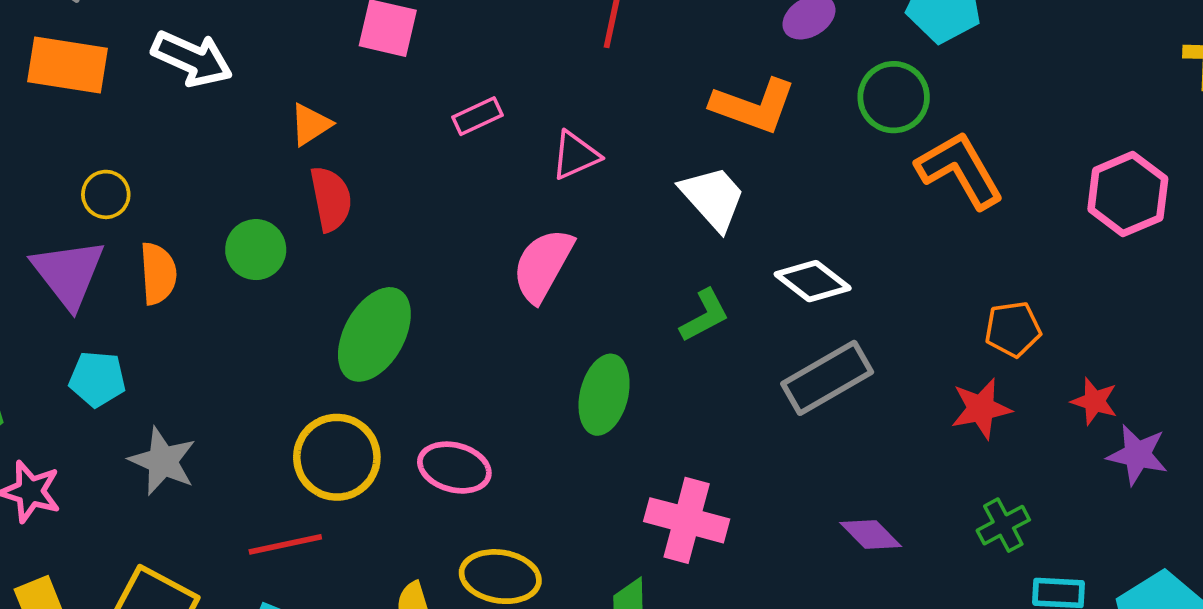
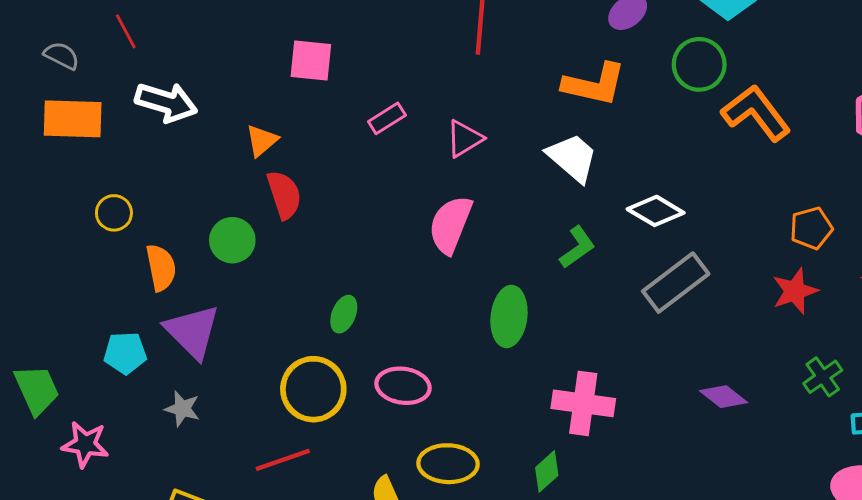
purple triangle: (68, 273) -> (192, 332), moved
green ellipse: (374, 334) -> (344, 314), moved, size x0.5
gray star: (163, 461) -> (182, 409), size x0.7

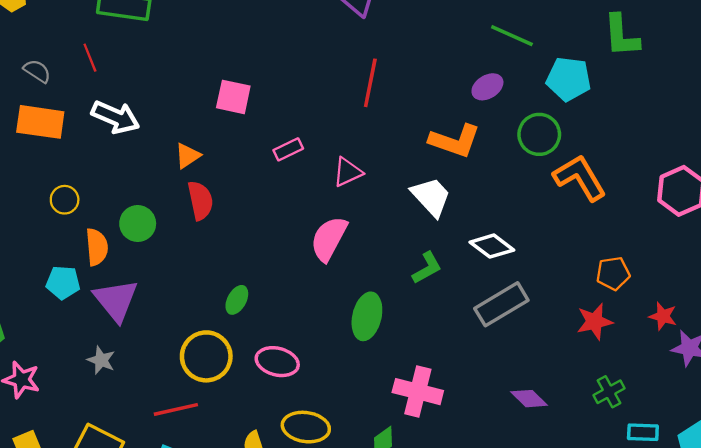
green circle: (232, 240) -> (138, 224), moved
cyan pentagon: (125, 353) -> (63, 283), moved

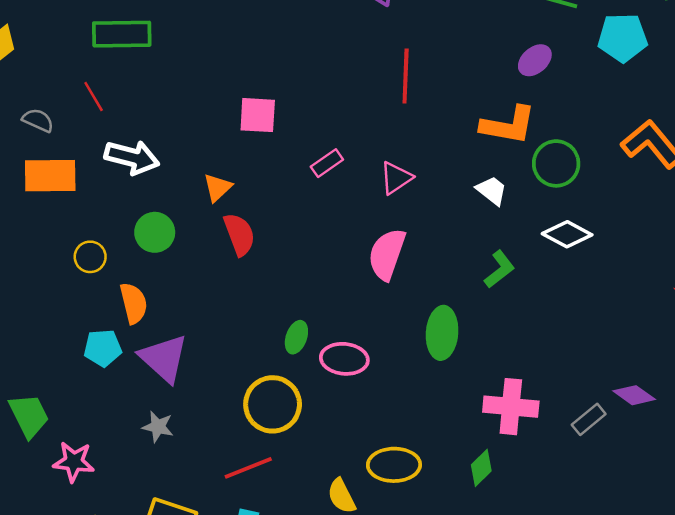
green circle: (539, 134) -> (556, 163), moved
white trapezoid: (431, 197) -> (492, 191), size x0.7
green circle: (138, 224) -> (155, 232), moved
gray rectangle: (501, 304) -> (589, 419), moved, size x0.6
pink ellipse: (277, 362) -> (344, 359), moved

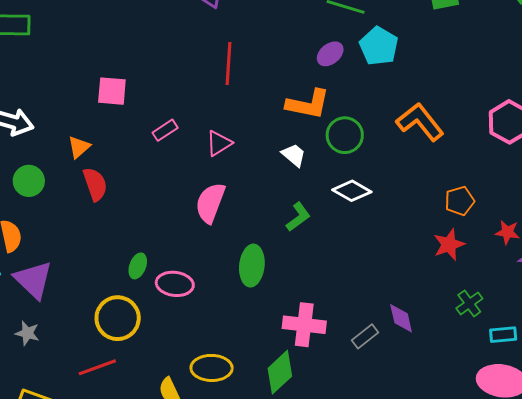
cyan pentagon: (623, 38) -> (379, 46), moved, turned 30
purple diamond: (634, 395) -> (401, 318), turned 40
green diamond: (481, 468) -> (280, 372), size x1.5

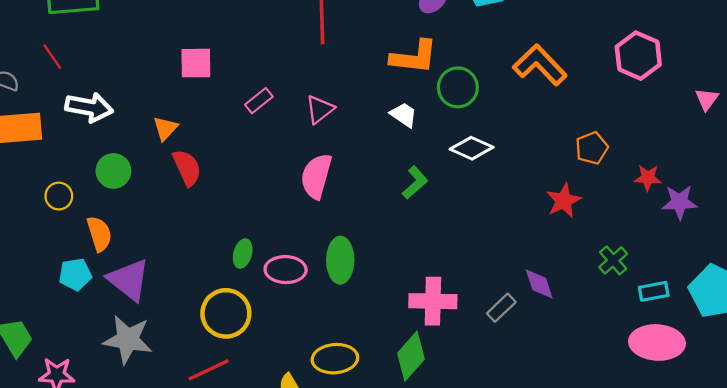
red star: (449, 245) -> (564, 201), moved
green ellipse: (252, 266) -> (340, 260), moved
gray star: (27, 333) -> (128, 339), size x1.8

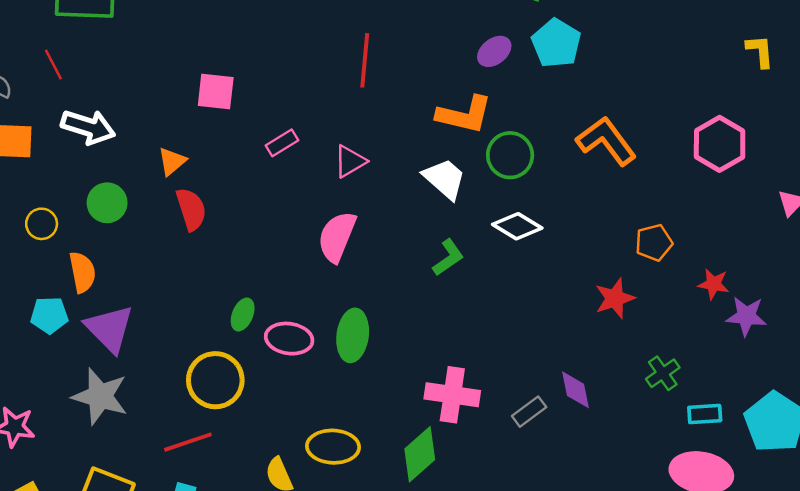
white trapezoid: (404, 115) -> (445, 179), size x1.4

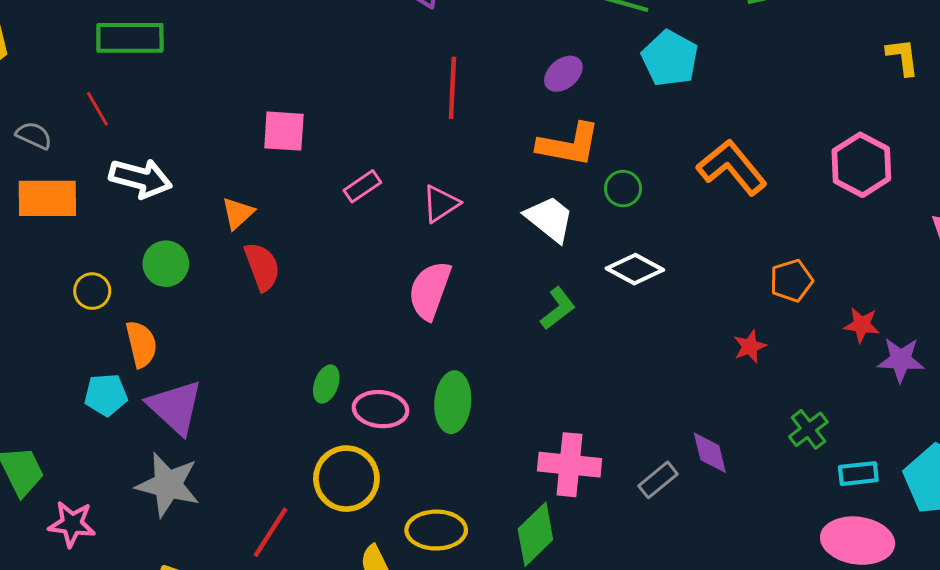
purple ellipse: (494, 51) -> (563, 74), moved
green circle: (510, 155) -> (623, 189), size x0.7
red star: (615, 298) -> (750, 346), size x0.7
yellow circle: (215, 380) -> (346, 479), moved
red line: (188, 442) -> (270, 532), turned -36

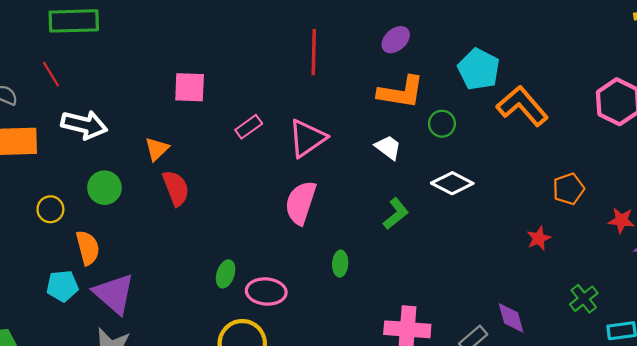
cyan pentagon: (670, 58) -> (479, 69), moved
pink triangle: (441, 204) -> (307, 138), size x1.4
white trapezoid: (550, 219) -> (388, 147), size x0.7
green ellipse: (453, 402) -> (340, 264), moved, size x0.6

